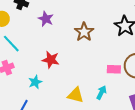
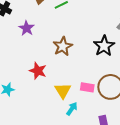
red star: (51, 60) -> (38, 71), moved
yellow triangle: (75, 95) -> (63, 91), moved, turned 36

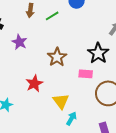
red star: (38, 71) -> (34, 84), turned 30
pink rectangle: (87, 87) -> (86, 74), moved

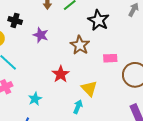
black star: (98, 53) -> (98, 20), moved
cyan arrow: (71, 119) -> (78, 107), moved

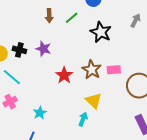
black cross: (15, 20) -> (19, 50), moved
brown star: (80, 45) -> (92, 70), moved
red star: (61, 74) -> (64, 75), moved

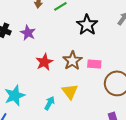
cyan star: (40, 113) -> (15, 95), size x1.5
cyan arrow: (83, 119) -> (50, 103), moved

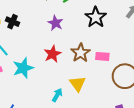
purple star: (28, 33) -> (55, 23), moved
cyan star: (15, 95) -> (23, 68), moved

